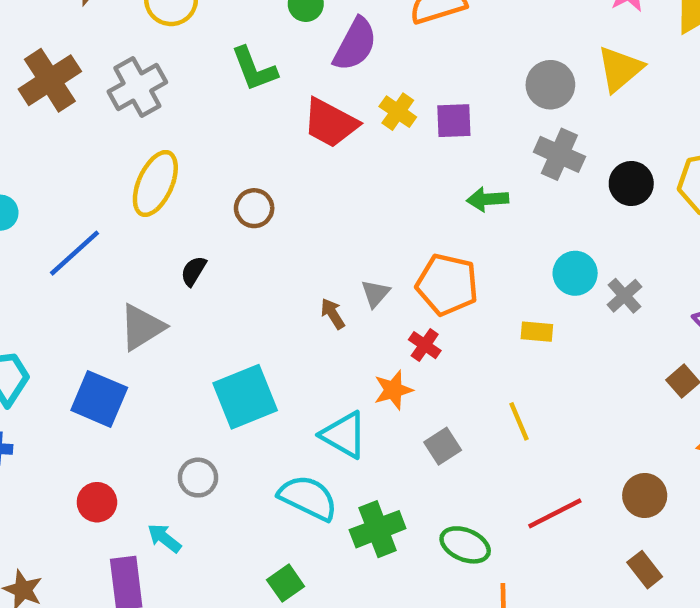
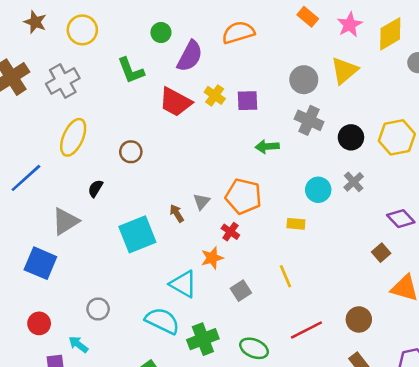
gray cross: (624, 296) -> (354, 182), moved
cyan square: (245, 397) -> (137, 234), moved

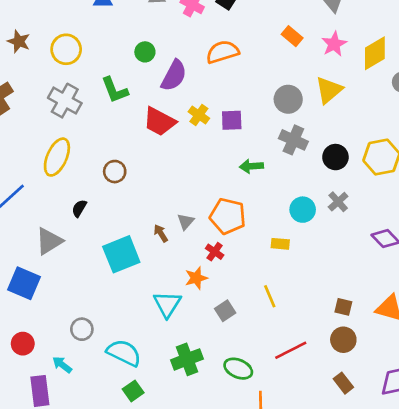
gray cross: (63, 81) -> (65, 101), moved, turned -32
brown square: (381, 253) -> (343, 307), moved, turned -36
cyan triangle: (183, 284) -> (167, 304), turned 32
cyan semicircle: (162, 321) -> (124, 353), moved

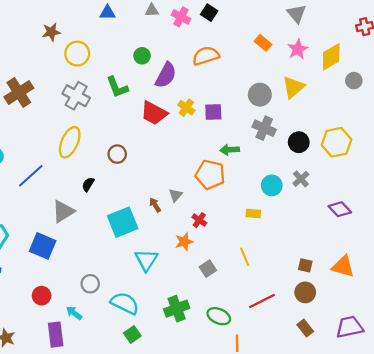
brown star: (19, 41) -> (51, 32), moved, turned -30
orange pentagon: (228, 216) -> (210, 175), moved
cyan triangle: (167, 304) -> (146, 260), moved

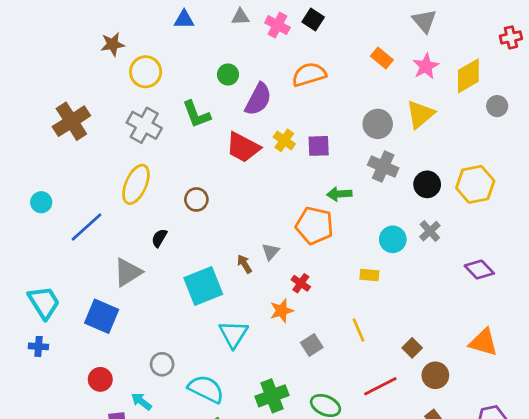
brown square: (305, 265) -> (412, 348), moved, turned 32

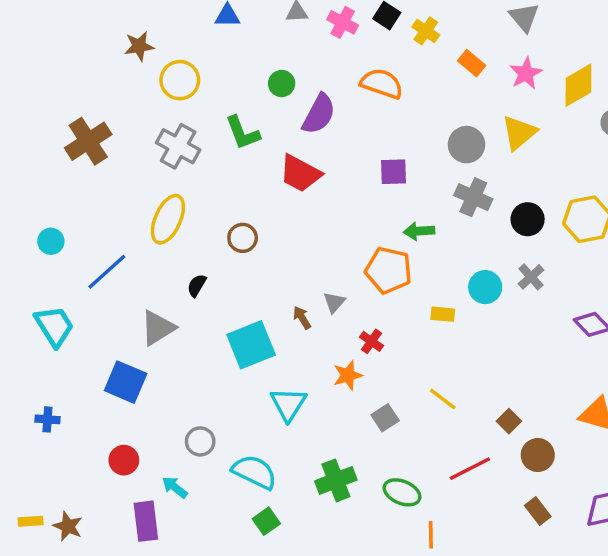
orange semicircle: (309, 74) -> (382, 84), turned 36
yellow cross: (284, 140) -> (426, 31), moved
yellow rectangle: (369, 275) -> (443, 314), moved
cyan trapezoid: (44, 302) -> (54, 326), moved
yellow line: (358, 330) -> (443, 399), turned -30

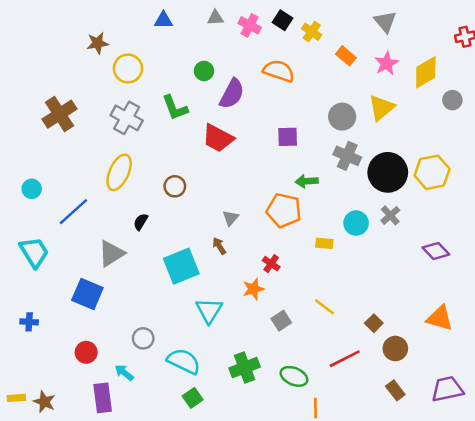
black circle: (528, 219) -> (388, 172), size x1.6
gray triangle: (334, 302) -> (231, 218), moved

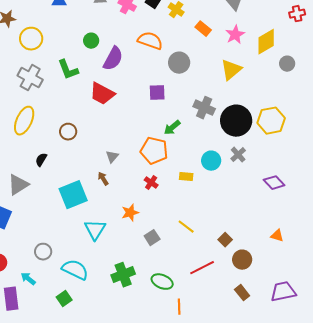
gray circle: (342, 117) -> (179, 63), moved
green arrow: (307, 181) -> (172, 128), turned -36
red cross: (271, 264) -> (151, 183), moved
orange triangle: (440, 318) -> (277, 236), size x0.6
green square: (193, 398) -> (64, 299), moved

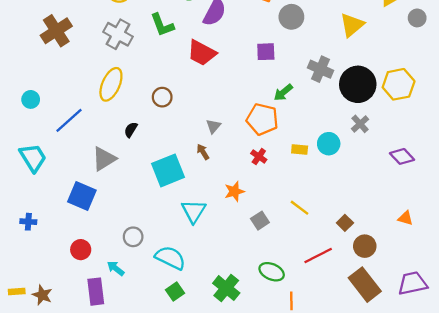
cyan circle: (211, 161) -> (329, 144), moved
green cross: (123, 275) -> (226, 288), moved, turned -30
brown rectangle: (242, 293) -> (365, 285), size x1.8
green square: (64, 299) -> (175, 292), moved

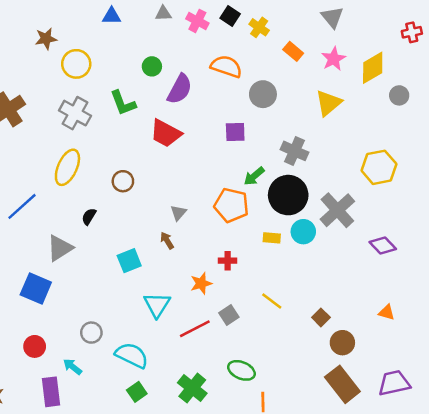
black circle: (358, 84) -> (288, 195), moved
gray cross: (360, 124) -> (337, 210), size x1.8
red cross: (259, 156) -> (228, 261), moved, turned -35
cyan square: (168, 170) -> (129, 261), size x0.7
red line: (318, 255) -> (195, 329), moved

